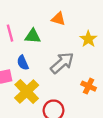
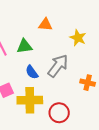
blue semicircle: (23, 63) -> (32, 72), moved
yellow cross: (27, 92) -> (30, 100), turned -35

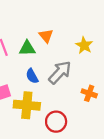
orange triangle: (45, 25) -> (46, 36), moved, turned 40

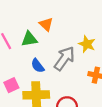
yellow star: (84, 45) -> (87, 44), moved

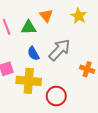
yellow star: (87, 44) -> (79, 16), moved

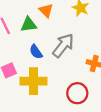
red circle: (56, 96) -> (77, 93), moved

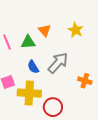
red circle: (77, 93) -> (53, 107), moved

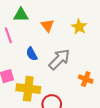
green triangle: (28, 42) -> (21, 15), moved
blue semicircle: (33, 67) -> (32, 54), moved

